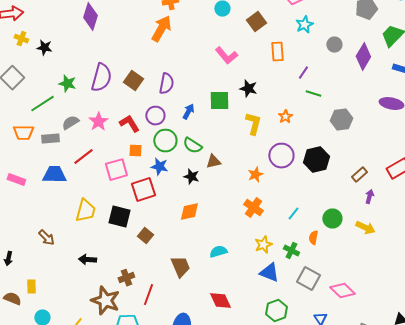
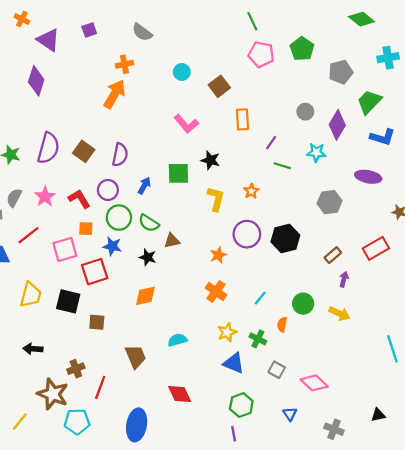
cyan star: (304, 25) -> (316, 152), moved, turned 30
gray hexagon: (341, 120) -> (330, 202), moved
gray semicircle: (70, 123) -> (14, 198), turned -30
brown square: (145, 236) -> (97, 322), turned -35
gray square: (308, 279) -> (277, 370), size x0.7

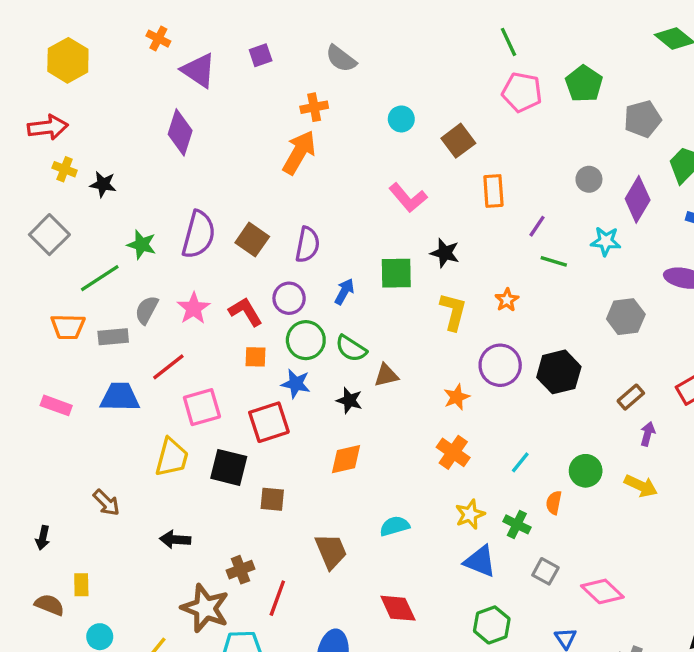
pink square: (65, 250) -> (202, 407), moved

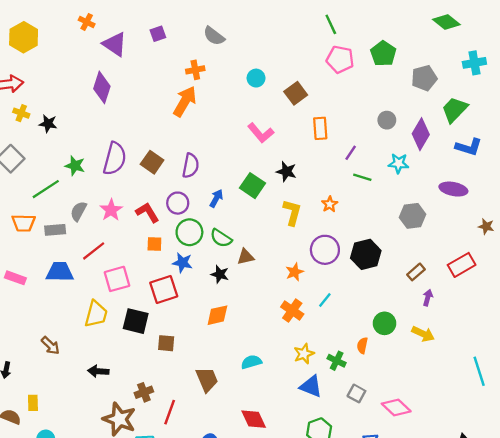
green square: (396, 273) -> (252, 186), turned 35
cyan line: (520, 462) -> (325, 300), moved

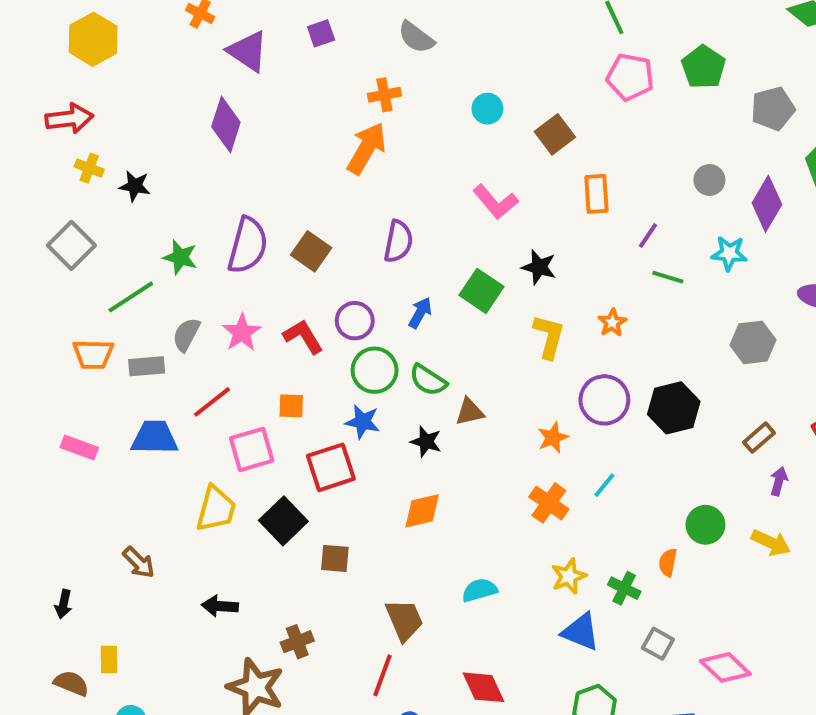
purple semicircle: (191, 166) -> (398, 241), moved
orange square: (154, 244) -> (291, 406), moved
black square: (136, 321) -> (283, 521), turned 32
red line: (170, 412) -> (382, 675), moved

